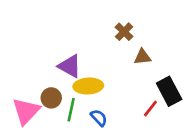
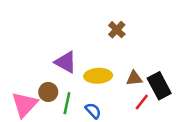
brown triangle: (143, 57) -> (134, 78), moved
yellow ellipse: (88, 86) -> (98, 76), moved

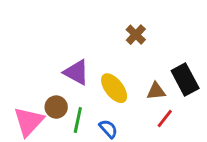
yellow ellipse: (98, 76) -> (114, 88), turned 55
black rectangle: (159, 86) -> (185, 79), moved

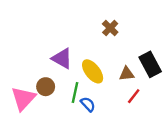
green line: (78, 120) -> (75, 93), moved

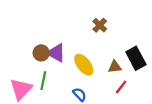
brown circle: (46, 87) -> (41, 53), moved
green line: (75, 93) -> (43, 81), moved

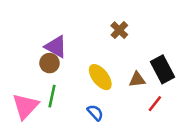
purple triangle: (56, 53) -> (56, 47), moved
red line: (121, 87) -> (155, 104), moved

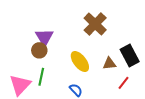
brown cross: (119, 30) -> (95, 24), size x1.6
purple triangle: (56, 47) -> (44, 37), turned 30

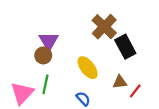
black rectangle: (130, 55) -> (125, 47), moved
brown triangle: (109, 64) -> (120, 82), moved

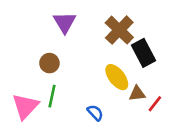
purple triangle: (49, 41) -> (65, 22), moved
yellow ellipse: (88, 68) -> (117, 77), moved

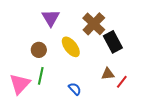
yellow ellipse: (117, 77) -> (71, 47), moved

